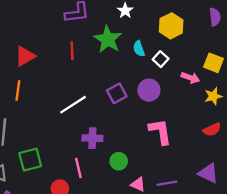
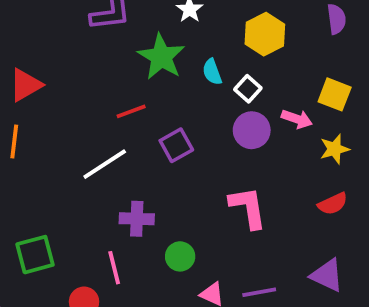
red line: (72, 51) -> (131, 111), moved, turned 72
purple circle: (149, 90) -> (252, 130), moved

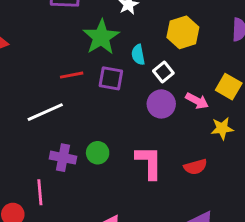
purple square: (176, 145) -> (111, 78), moved, turned 30
red semicircle: (333, 204) -> (195, 167), moved
green circle: (180, 256) -> (98, 153), moved

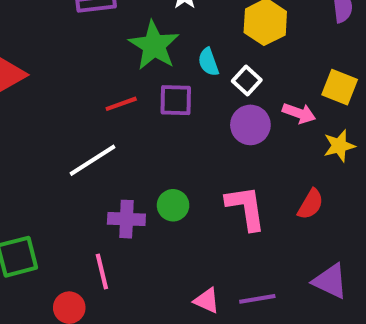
red semicircle: (195, 167) -> (311, 204), turned -35

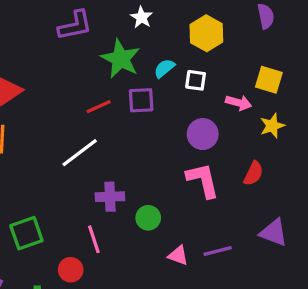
cyan semicircle: (208, 62) -> (164, 68), turned 75
white square: (247, 80) -> (196, 80), turned -30
purple circle: (250, 125) -> (203, 134), moved
green circle: (173, 205) -> (148, 218), moved

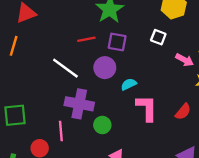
cyan semicircle: (164, 68) -> (129, 84), moved
purple circle: (203, 134) -> (105, 68), moved
white line: (80, 153) -> (65, 68), turned 60
purple cross: (110, 197) -> (79, 104), size x1.4

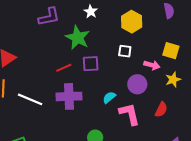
white line: (65, 68) -> (30, 99), moved
purple circle: (105, 68) -> (137, 84), moved
purple cross: (79, 104) -> (69, 96), moved

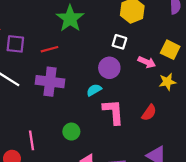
purple square: (91, 64) -> (15, 44), moved
purple circle: (137, 84) -> (109, 68), moved

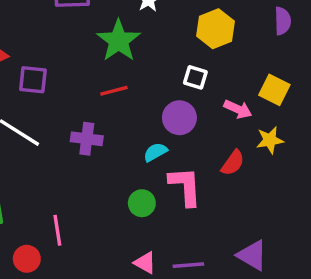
red line: (50, 49) -> (114, 91), moved
purple cross: (50, 82) -> (87, 139), size x0.7
red semicircle: (149, 113) -> (233, 163), moved
green circle: (71, 132) -> (142, 203), moved

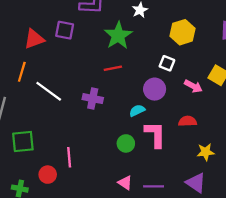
purple square: (33, 80) -> (65, 30), moved
yellow star: (270, 140) -> (206, 152), moved
red semicircle: (233, 163) -> (188, 121), turned -132

